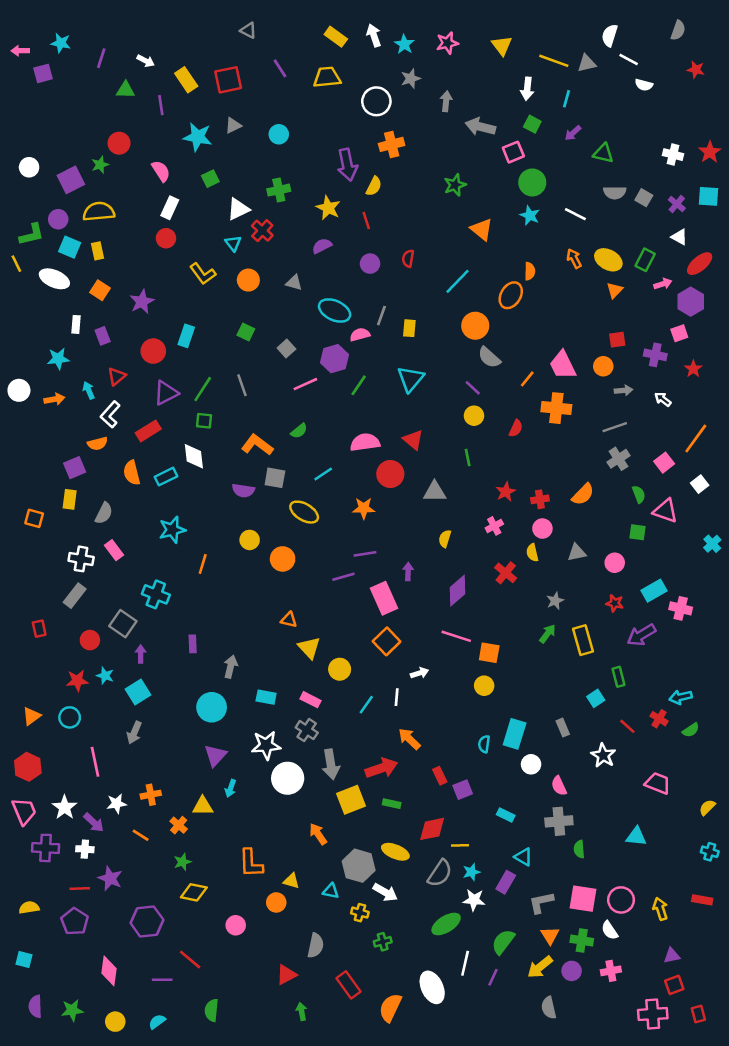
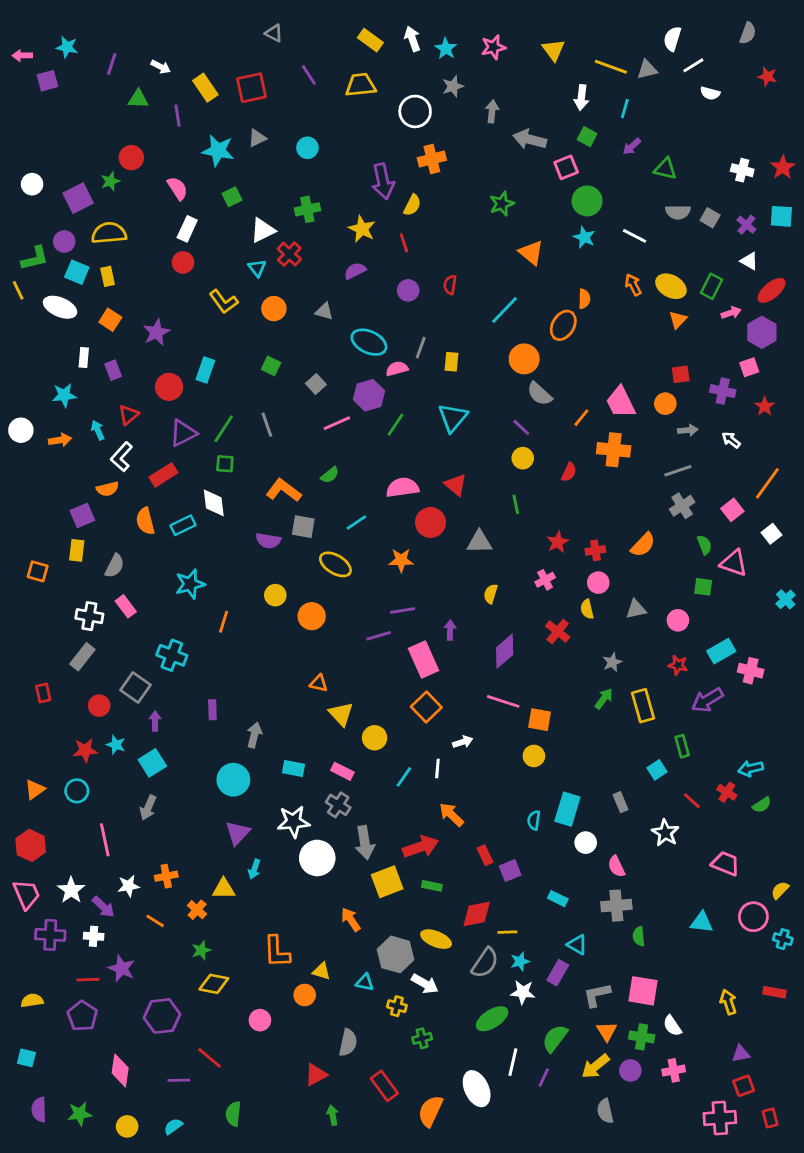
white line: (629, 60) -> (693, 65), turned -60
pink circle: (621, 900) -> (753, 917), moved

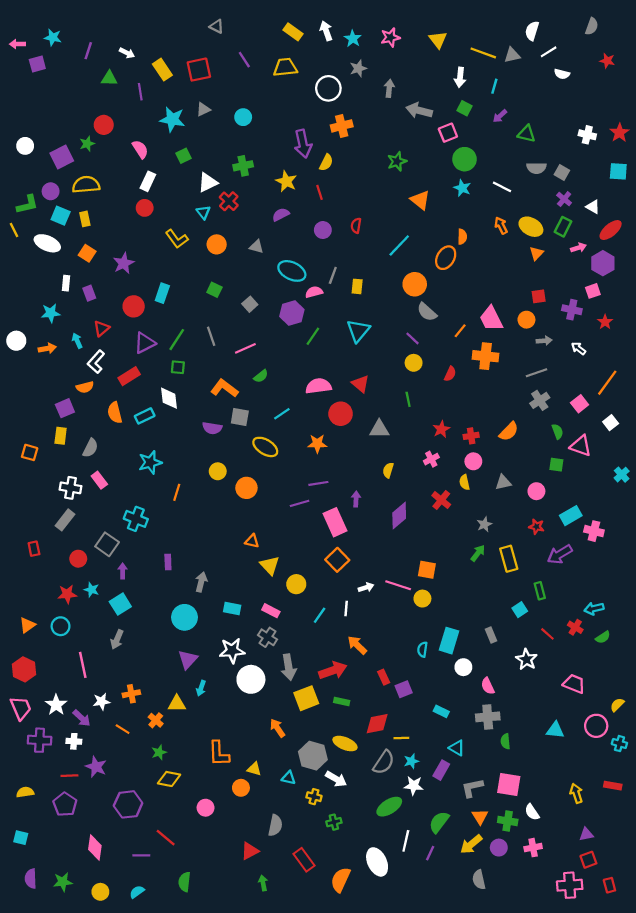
purple cross: (746, 225) -> (564, 199), moved
pink line: (337, 423) -> (245, 348), moved
pink line: (503, 701) -> (398, 585), moved

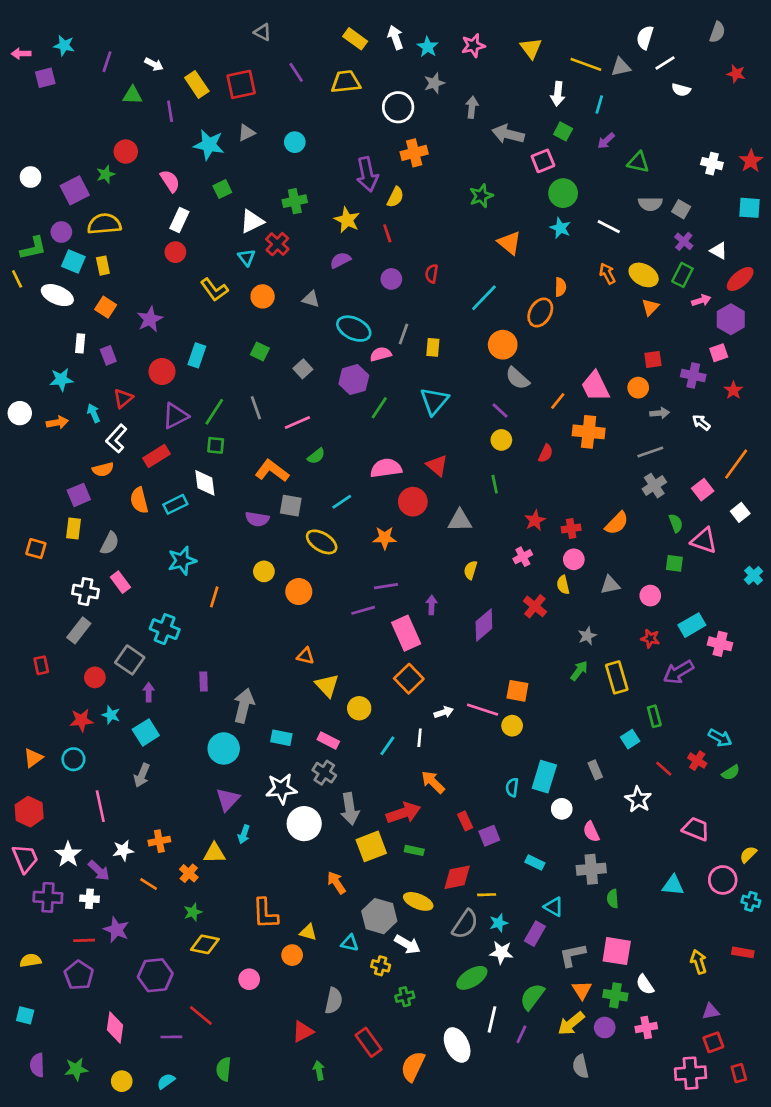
gray arrow: (201, 582) -> (244, 706), size x1.4
cyan arrow: (594, 609) -> (720, 738), turned -138

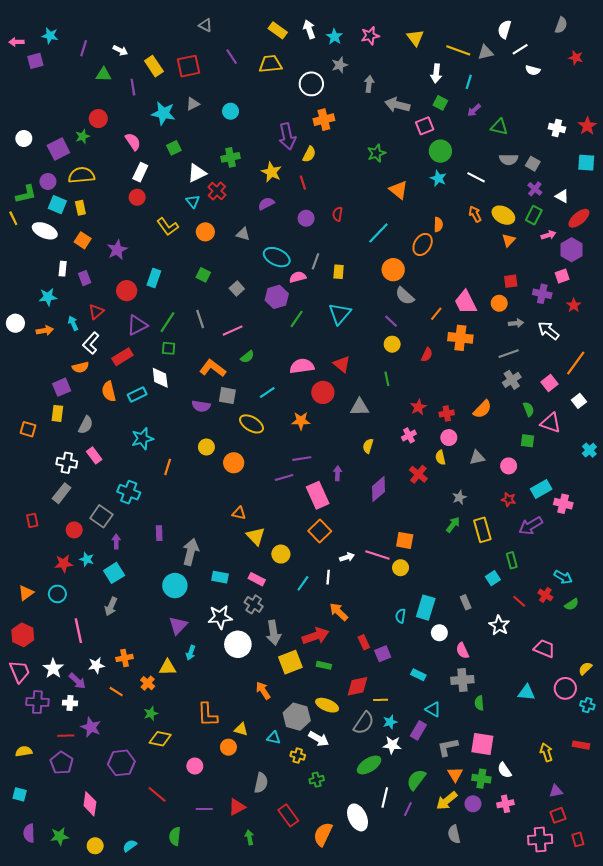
white arrow: (701, 423) -> (548, 331), size x1.5
purple line: (171, 1037) -> (204, 809), moved

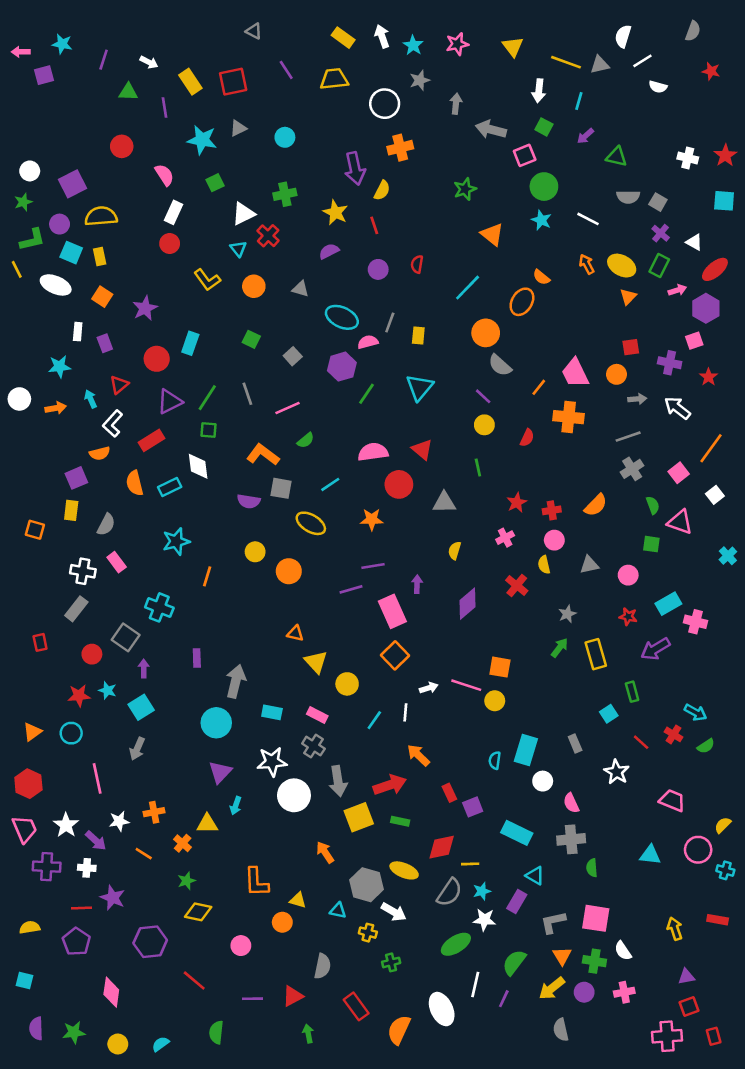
green star: (83, 136) -> (23, 202), moved
orange semicircle: (438, 225) -> (541, 277), turned 128
cyan rectangle: (418, 675) -> (517, 833), size x1.6

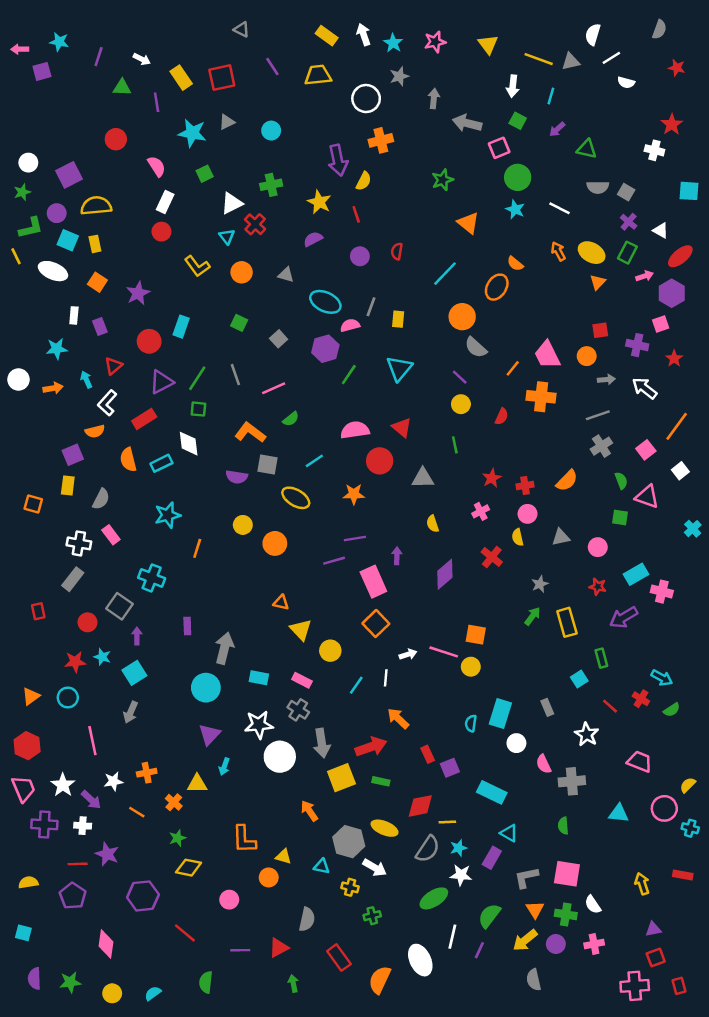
red star: (725, 155) -> (672, 124), moved
yellow semicircle: (455, 550) -> (433, 524), turned -35
gray cross: (571, 839) -> (572, 781), moved

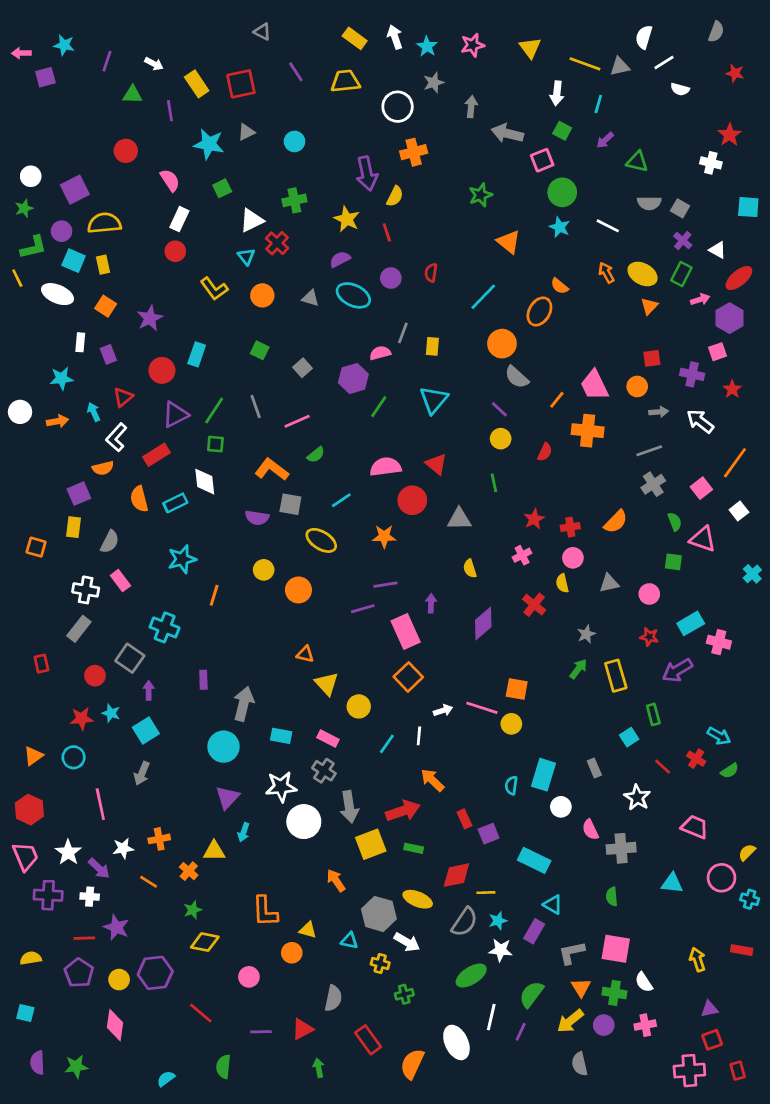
cyan ellipse: (325, 302) -> (353, 295), moved
yellow circle: (112, 993) -> (119, 980), moved

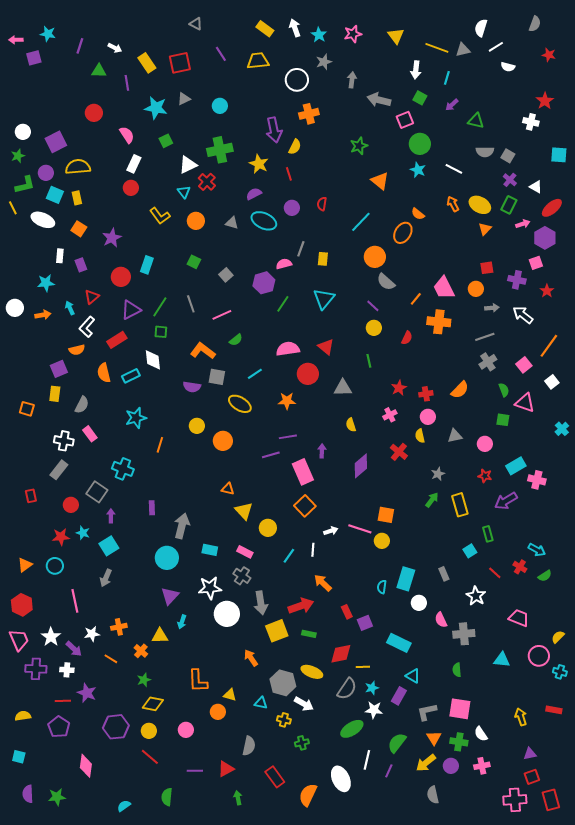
green cross: (294, 200) -> (220, 150), size x1.4
yellow circle: (119, 980) -> (149, 731), moved
red rectangle: (738, 1071) -> (551, 800), size x1.5

